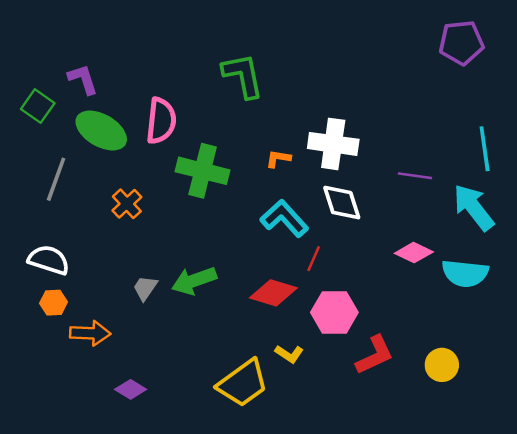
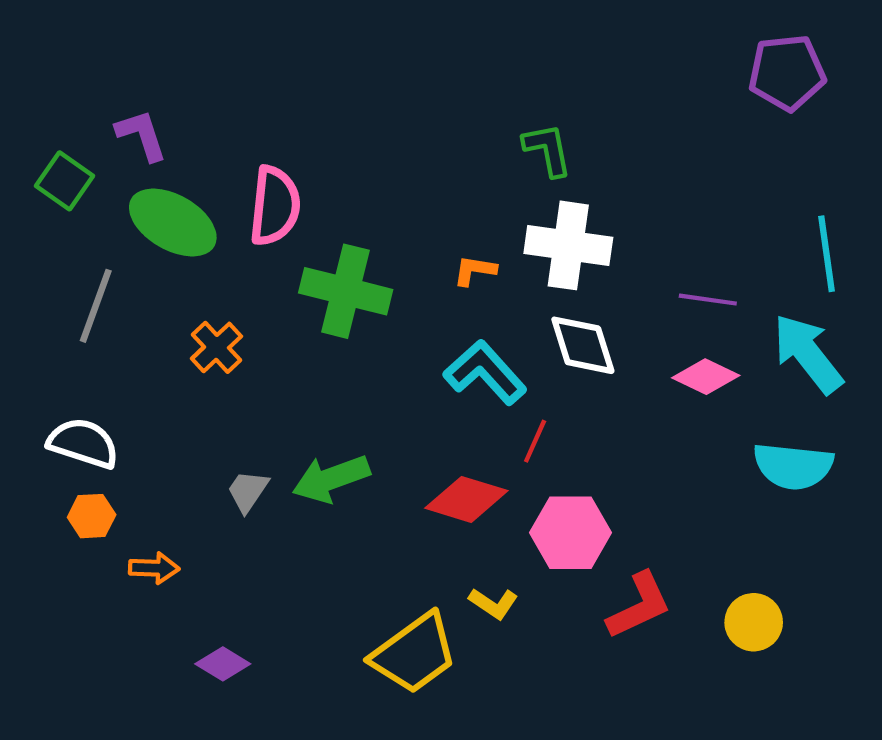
green L-shape: (243, 76) -> (548, 150), moved, size x0.7
pink diamond: (414, 253) -> (706, 377), moved
orange arrow: (90, 333) -> (154, 568), size x0.7

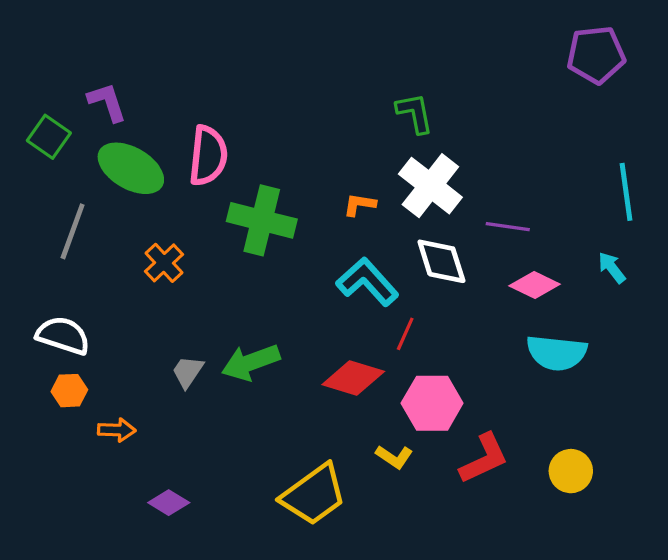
white cross: (568, 245) -> (430, 186), turned 30
purple line: (708, 300) -> (508, 227), moved
cyan arrow: (808, 354) -> (612, 268), size x0.5
cyan semicircle: (793, 466) -> (557, 353), moved
yellow L-shape: (493, 603) -> (394, 457), moved

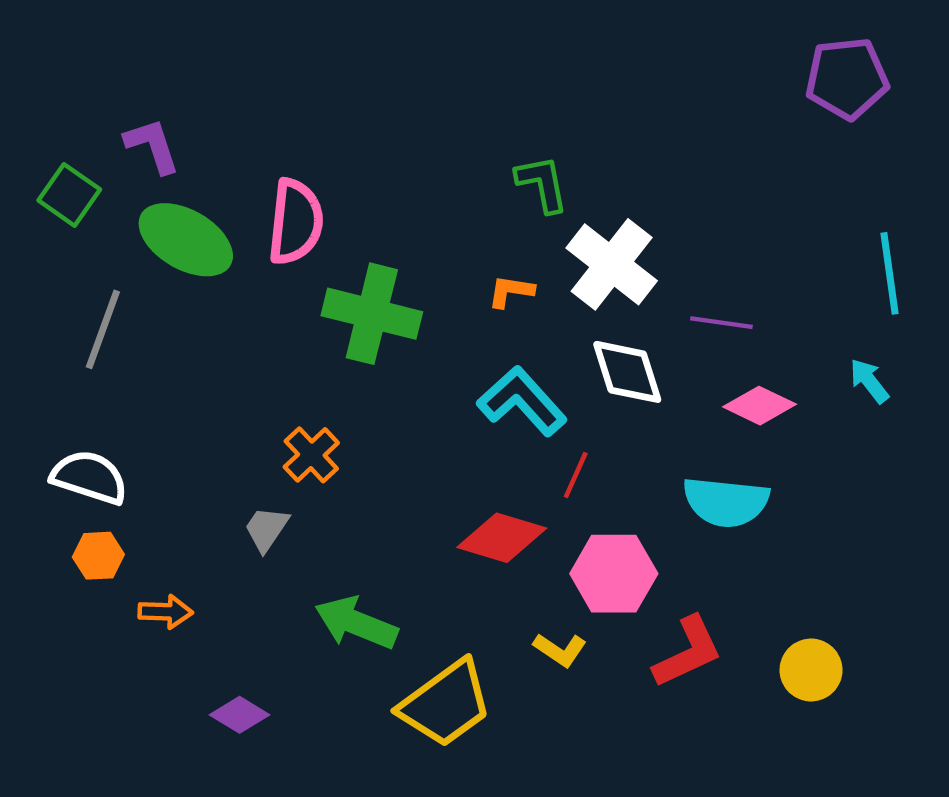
green L-shape: (415, 113) -> (542, 184), moved
orange cross: (164, 263) -> (311, 455), moved
cyan semicircle: (557, 353) -> (726, 502), moved
green arrow: (251, 362) -> (356, 623), moved, turned 42

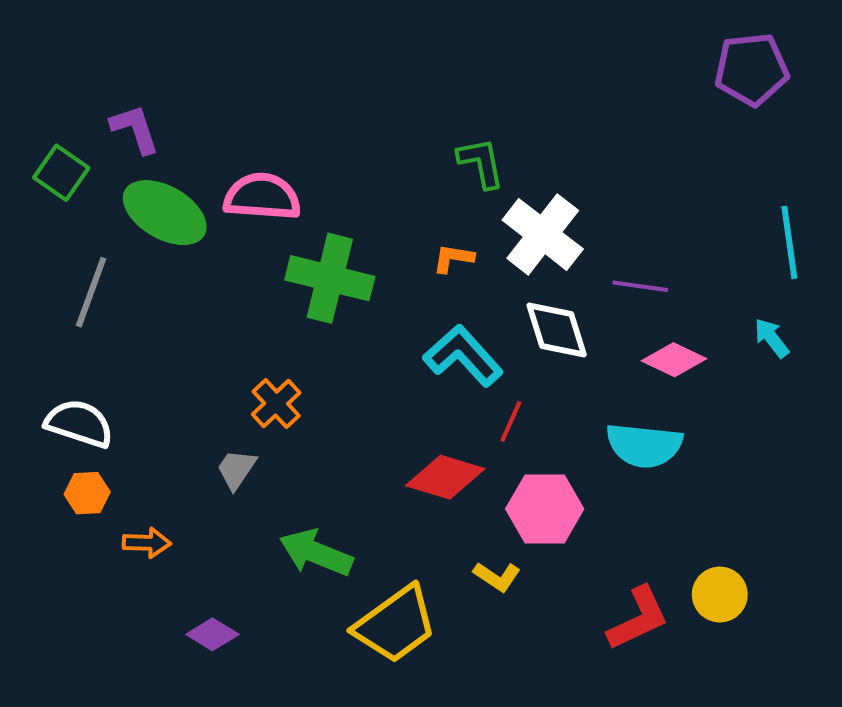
pink semicircle: (296, 222) -> (262, 197), turned -92
red L-shape: (688, 652) -> (638, 618), moved

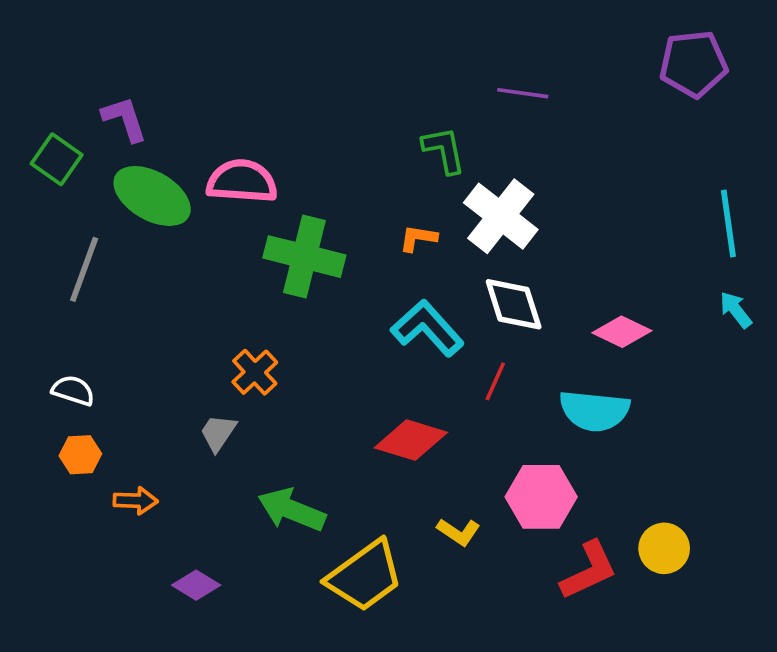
purple line: (640, 286) -> (523, 93), moved
cyan arrow: (771, 338) -> (736, 310), moved
red line: (511, 421) -> (495, 381), moved
white semicircle: (79, 423) -> (73, 391), size x0.7
pink hexagon: (545, 509) -> (541, 497), moved

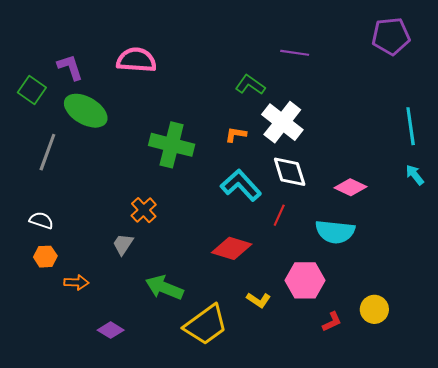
green L-shape: (444, 150) -> (250, 85), turned -44
pink semicircle: (242, 181) -> (136, 60), moved
red L-shape: (589, 570) -> (332, 322), size x0.6

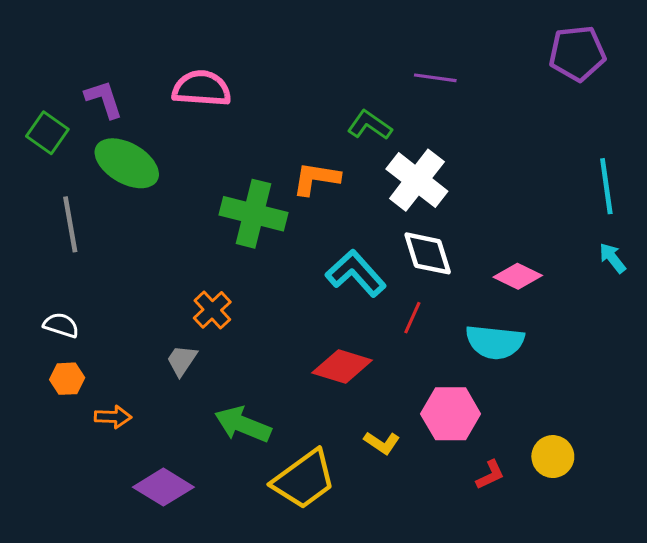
orange L-shape: (236, 134) -> (316, 179), moved, size x1.5
gray line: (47, 152) -> (70, 224), turned -30
purple diamond: (111, 330) -> (163, 487), size x1.5

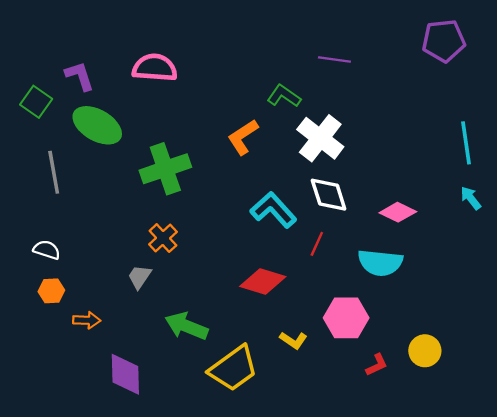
orange L-shape: (316, 179) -> (243, 137), turned -42
green cross: (254, 214) -> (165, 169), moved, turned -33
purple diamond: (163, 487) -> (125, 374), turned 57

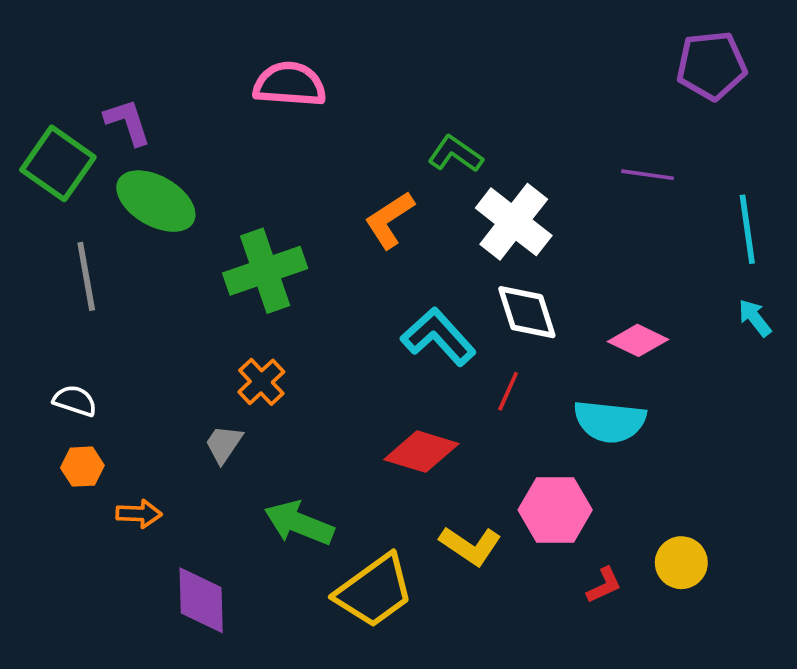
purple line: (334, 60) -> (647, 175), moved
pink semicircle: (155, 68) -> (290, 84), moved
green square: (36, 102) -> (58, 163), size x1.4
yellow L-shape: (293, 340) -> (470, 546), size x1.4

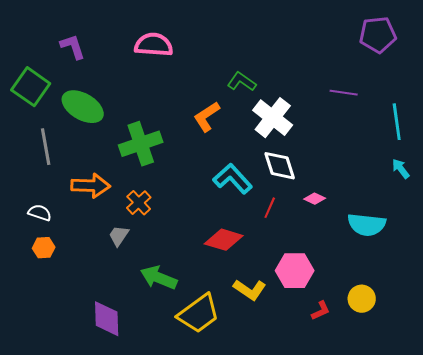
purple L-shape: (128, 122) -> (73, 47), moved
pink diamond: (638, 340) -> (315, 199), moved, size x0.7
cyan semicircle: (610, 421) -> (367, 225), moved
orange arrow: (139, 514) -> (91, 186), moved, size x1.6

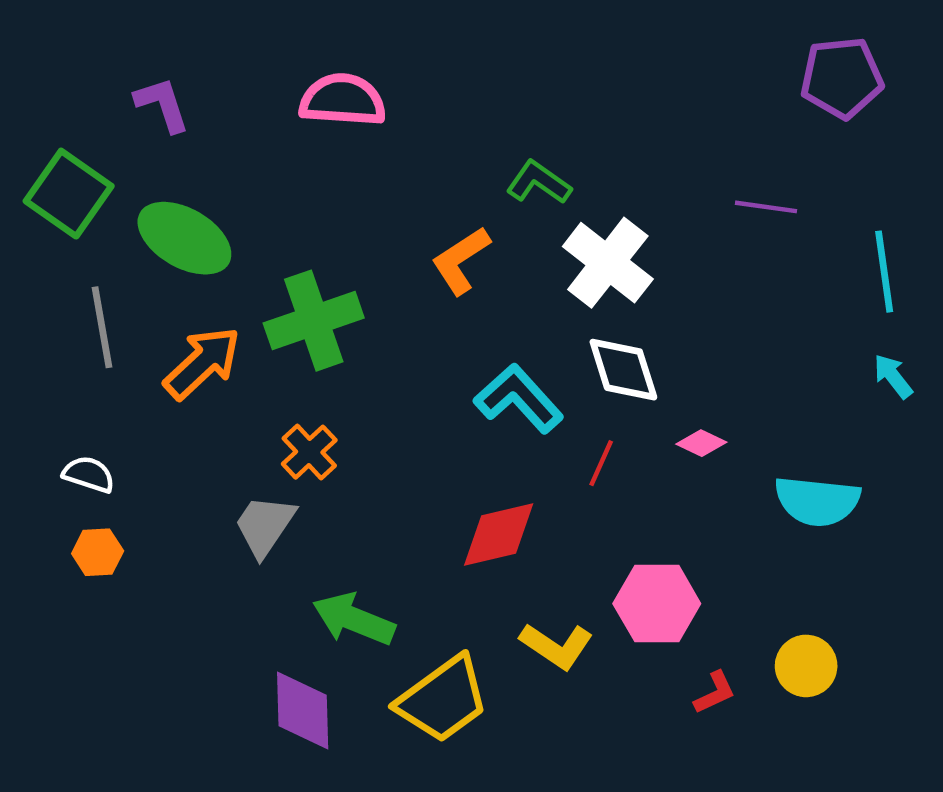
orange arrow: (91, 186) -> (202, 363), moved, turned -45
gray trapezoid: (119, 236) -> (265, 526), size x1.4
red diamond: (224, 240) -> (499, 534), turned -30
purple diamond: (107, 319) -> (303, 710), moved

